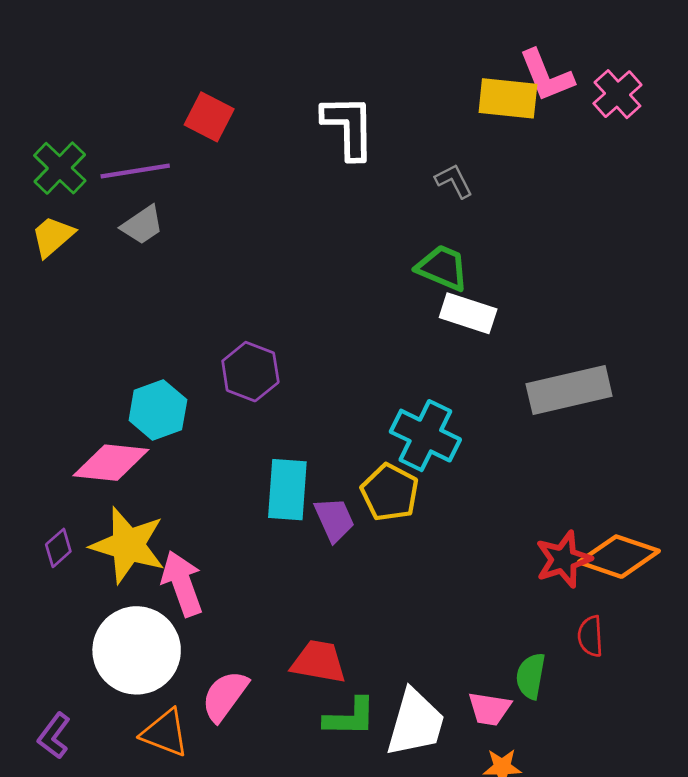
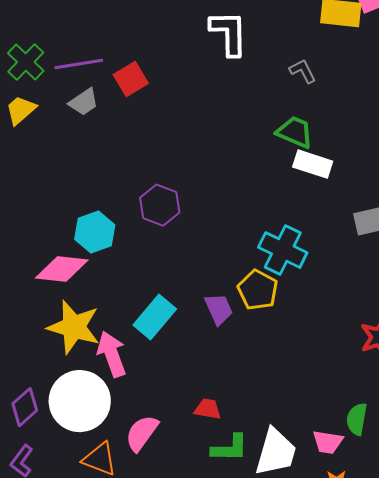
red square: (209, 117) -> (131, 79), moved, turned 32
cyan rectangle: (287, 490) -> (155, 317), moved, turned 36
purple diamond: (58, 548) -> (25, 407), moved, size x1.4
red trapezoid: (319, 662) -> (208, 409), size x0.7

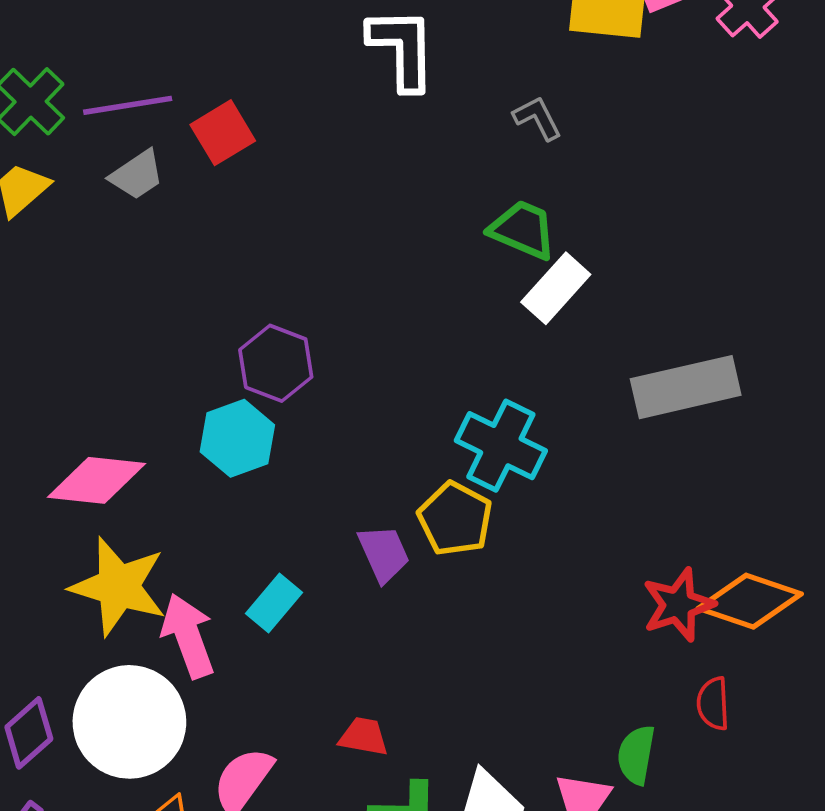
white rectangle: (313, 164) -> (556, 288), turned -66
cyan hexagon: (95, 232) -> (237, 438), moved
cyan rectangle: (155, 317) -> (274, 603), moved, size x0.7

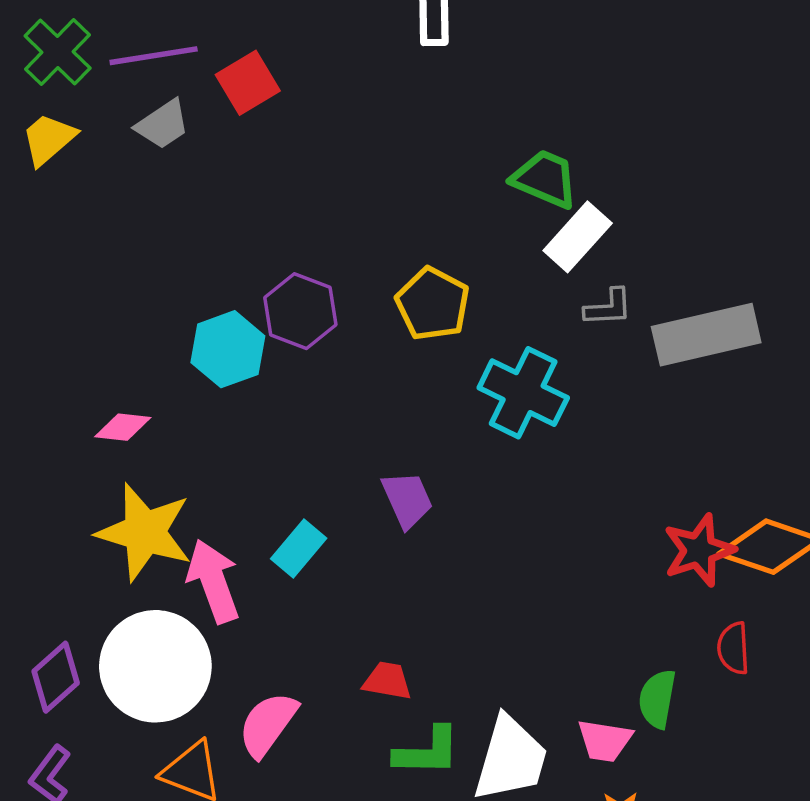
gray L-shape: (537, 118) -> (608, 308), moved, turned 114
cyan hexagon: (237, 438) -> (228, 349), moved
pink diamond: (97, 480) -> (123, 427), size x0.6
yellow pentagon: (455, 519) -> (433, 304), moved

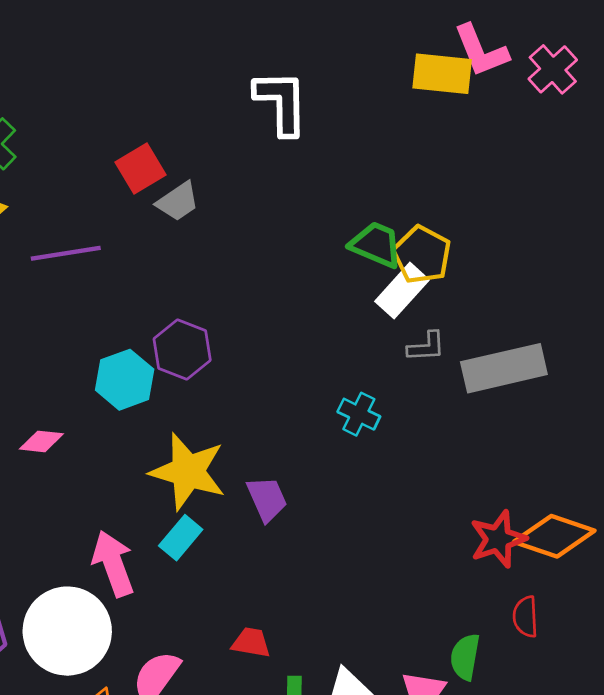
purple line: (154, 56) -> (66, 253), moved
gray trapezoid: (163, 124) -> (178, 202), moved
yellow pentagon: (433, 304) -> (422, 255), moved
cyan cross: (523, 393) -> (359, 414), size x0.6
yellow star: (145, 532) -> (188, 472), moved

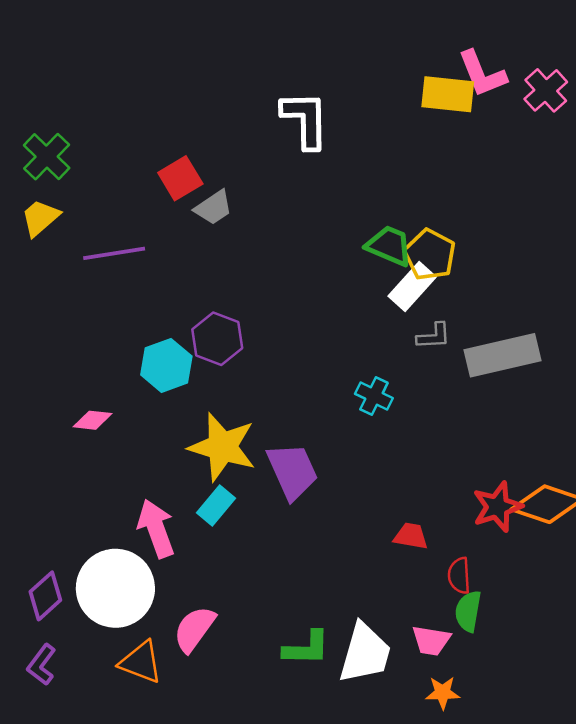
purple trapezoid: (267, 499) -> (292, 471), size x1.4
red semicircle: (525, 617) -> (459, 576), moved
red trapezoid: (251, 643) -> (411, 536), moved

